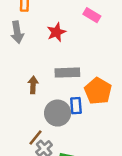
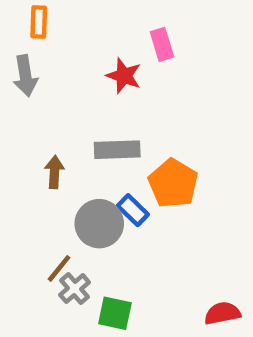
pink rectangle: (92, 15) -> (162, 44), turned 42
red star: (56, 32) -> (124, 76), moved, turned -30
blue rectangle: (76, 106) -> (133, 210), turned -42

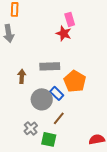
red star: (124, 76) -> (64, 33), moved
brown line: (59, 268) -> (59, 118), moved

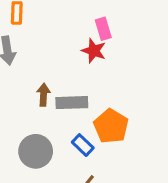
brown arrow: (22, 76) -> (43, 95), moved
gray circle: (42, 99) -> (36, 151), moved

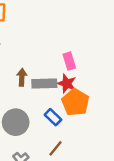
pink rectangle: (103, 29) -> (69, 61), moved
red star: (94, 51) -> (67, 84), moved

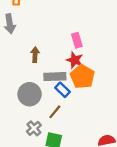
gray rectangle: (44, 84) -> (55, 77), moved
brown line: (56, 148) -> (55, 112), moved

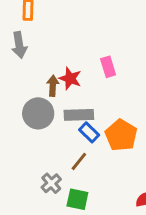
red star: (75, 60) -> (70, 78), moved
orange pentagon: (82, 77) -> (121, 135), moved
gray circle: (30, 94) -> (38, 113), moved

